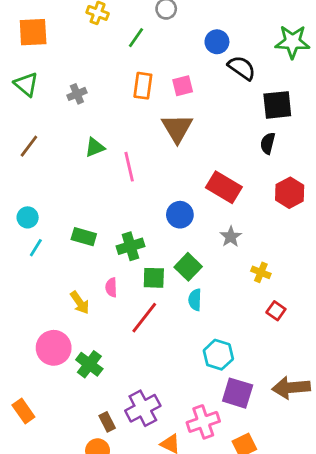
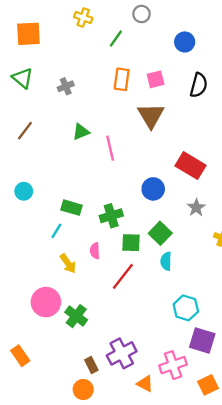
black semicircle: (242, 68) -> (199, 85), moved, turned 70
cyan line: (36, 248) -> (56, 231), moved

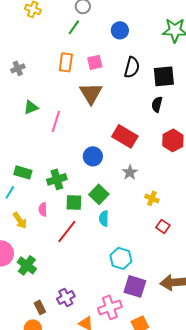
green line: (116, 38) -> (74, 27), moved
pink line: (110, 148) -> (56, 121), turned 30
purple cross: (122, 353) -> (66, 297), size x0.7

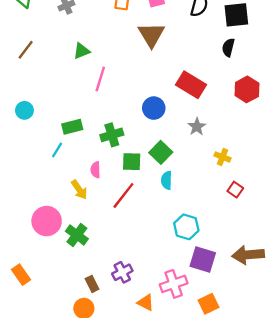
pink line: (56, 121) -> (100, 79), moved
green rectangle: (23, 172) -> (72, 127), turned -30
yellow arrow: (20, 220) -> (79, 190), moved

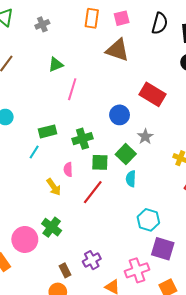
brown triangle: (151, 35) -> (117, 50), turned -40
gray star: (197, 127) -> (145, 137), moved
pink circle: (47, 221) -> (25, 239), moved

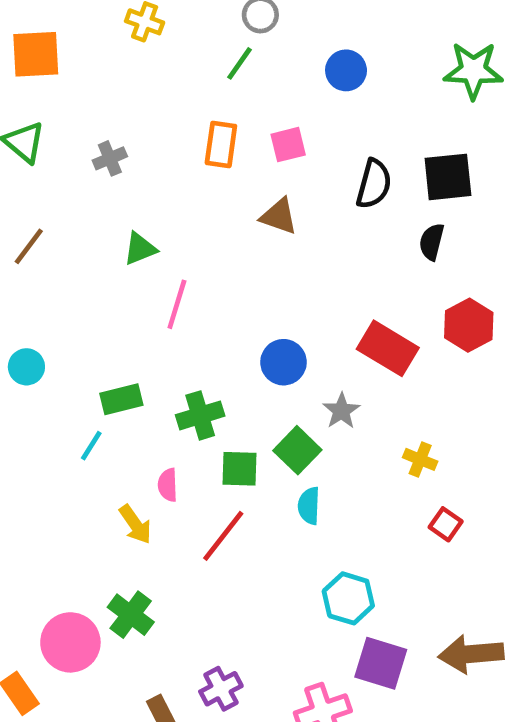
black semicircle: (160, 23) -> (374, 184), moved
brown triangle: (117, 50) -> (279, 216), size x0.7
red rectangle: (152, 94) -> (388, 348), moved

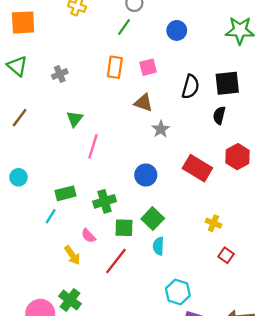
green triangle: (140, 249) -> (75, 119), turned -30
gray star: (341, 411) -> (161, 129), moved
pink semicircle: (168, 485) -> (88, 236), turned -42

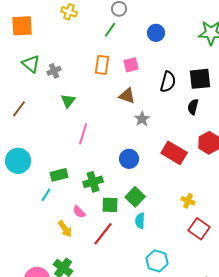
green triangle: (17, 66) -> (31, 64), moved
green triangle: (75, 119) -> (68, 101), moved
cyan circle: (18, 177) -> (18, 161), size x1.6
red square: (226, 255) -> (199, 229), size x1.5

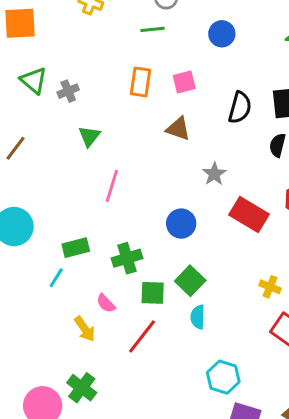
green line: (110, 30) -> (153, 29), turned 49
gray star: (142, 119) -> (214, 174), moved

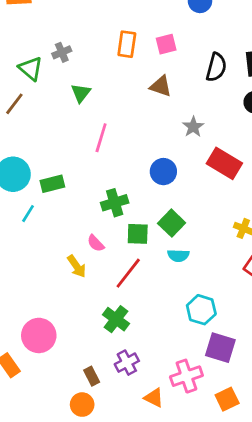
green triangle: (34, 80) -> (31, 69), moved
green rectangle: (76, 248) -> (52, 184), moved
cyan line: (56, 278) -> (28, 214), moved
cyan semicircle: (198, 317) -> (178, 256), turned -90
green cross: (82, 388) -> (116, 319), moved

